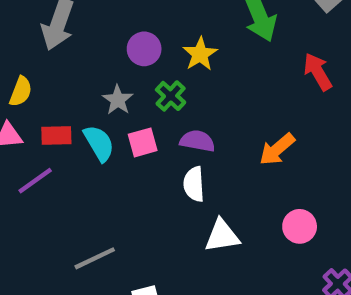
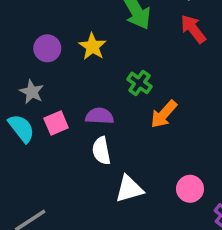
red arrow: (318, 72) -> (193, 29), moved
green cross: (171, 96) -> (139, 83), moved
pink circle: (300, 226) -> (190, 189), moved

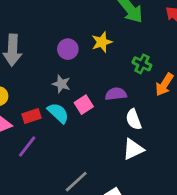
yellow star: (92, 47) -> (102, 42), turned 30
white semicircle: (101, 151) -> (134, 119), moved
white triangle: (129, 189) -> (133, 149), moved

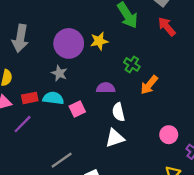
purple circle: (68, 49) -> (69, 43), size x1.6
pink square: (84, 105) -> (77, 109), moved
cyan semicircle: (58, 113) -> (53, 98), turned -42

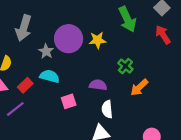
gray star: (59, 73) -> (46, 51), moved
red rectangle: (30, 98) -> (25, 85), turned -40
cyan semicircle: (53, 98) -> (50, 76), moved

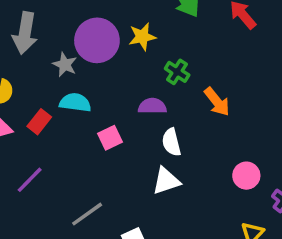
green cross: (125, 66) -> (177, 72), moved
orange arrow: (139, 87) -> (217, 102), turned -78
purple line: (15, 109) -> (30, 180), moved

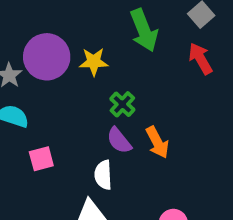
purple semicircle: (152, 106) -> (119, 140), moved, turned -140

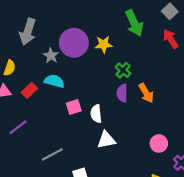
purple semicircle: (119, 140) -> (122, 93), turned 42
white semicircle: (103, 175) -> (96, 114), moved

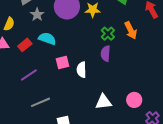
gray star: (51, 56) -> (37, 15), moved
orange arrow: (146, 93) -> (131, 30), moved
purple line: (18, 127) -> (29, 75), moved
white triangle: (106, 140) -> (103, 102), moved

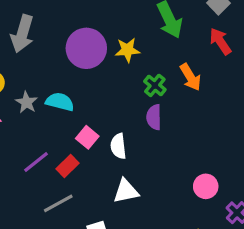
gray star: (37, 15) -> (26, 102), moved
red rectangle: (25, 45) -> (68, 166), moved
pink square: (62, 62) -> (87, 137), turned -32
white triangle: (103, 102) -> (126, 191), moved

